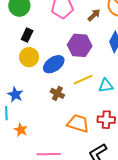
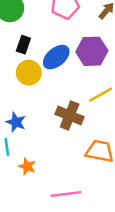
blue ellipse: (54, 64) -> (56, 57), moved
brown cross: (57, 93) -> (70, 115), size x1.5

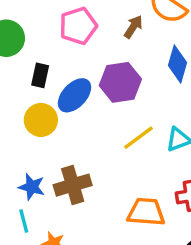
black rectangle: (23, 45) -> (40, 75), moved
brown cross: (70, 115) -> (73, 185), moved, turned -32

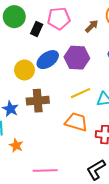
black rectangle: (40, 75) -> (37, 29), moved
brown cross: (73, 185) -> (38, 101), moved
orange trapezoid: (146, 212) -> (76, 122), moved

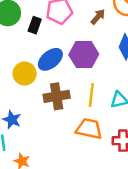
yellow line: (81, 93) -> (91, 95), turned -54
brown cross: (38, 101) -> (57, 96), moved

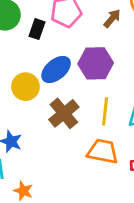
brown cross: (57, 96) -> (64, 113), turned -30

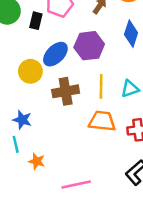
brown cross: (64, 113) -> (66, 91), turned 35

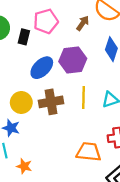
yellow circle: (30, 71) -> (21, 102), moved
orange trapezoid: (102, 121) -> (89, 152), moved

